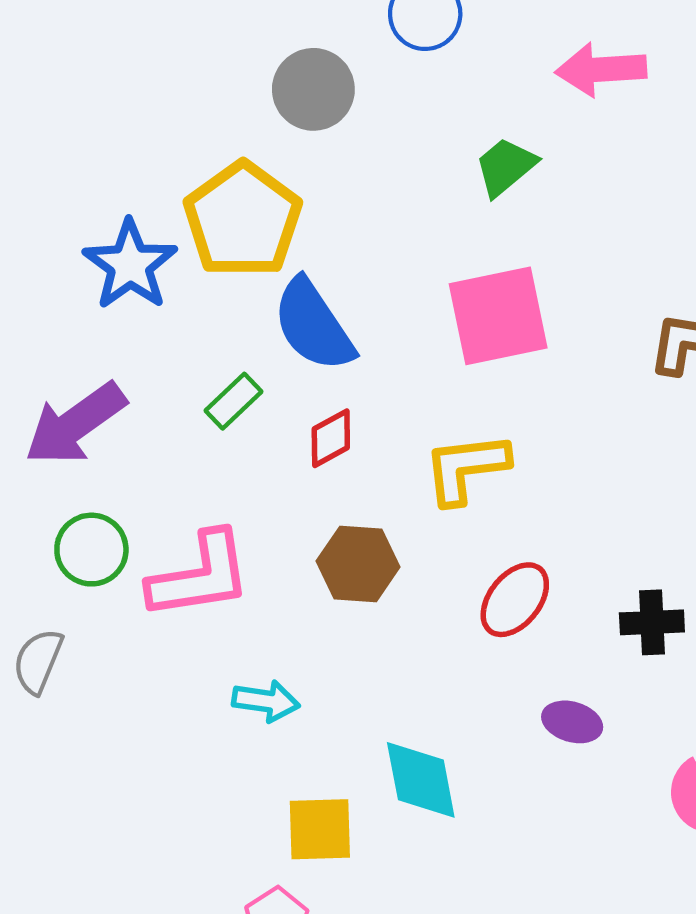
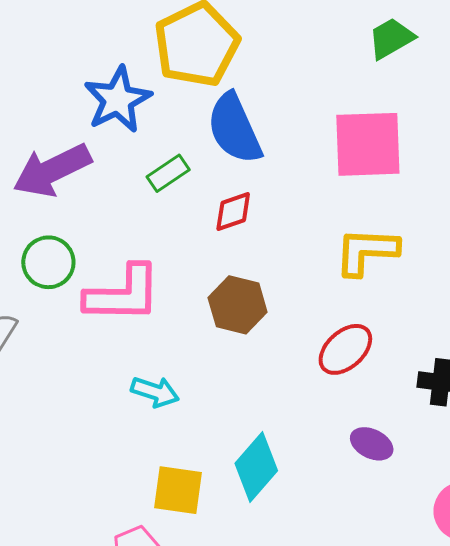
blue star: (130, 265) -> (118, 100), moved
yellow L-shape: (466, 468) -> (366, 251), moved
cyan diamond: (421, 780) -> (256, 467), turned 42

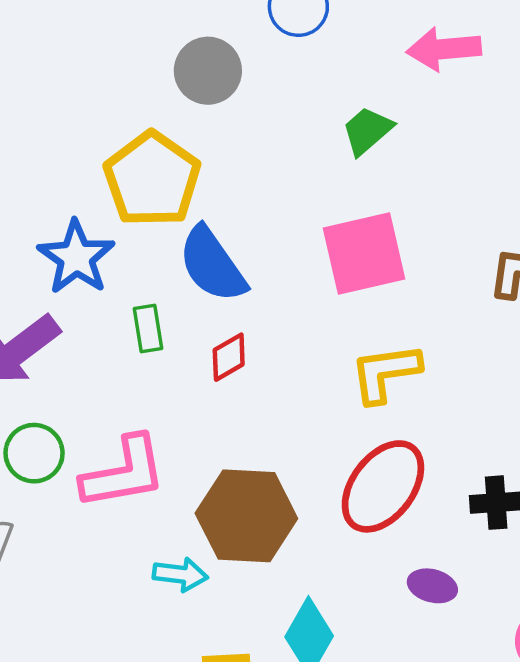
green rectangle: (168, 173) -> (148, 328), turned -54
brown hexagon: (238, 305) -> (246, 516), moved, size x1.5
red ellipse: (345, 349) -> (383, 486), size x1.5

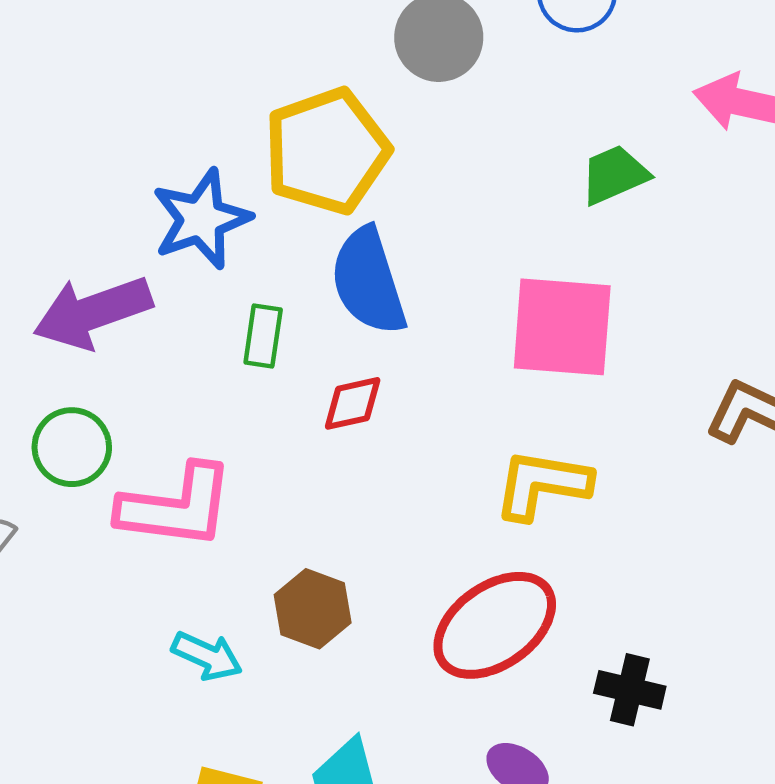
brown hexagon: (246, 516) -> (313, 609), size x0.6

